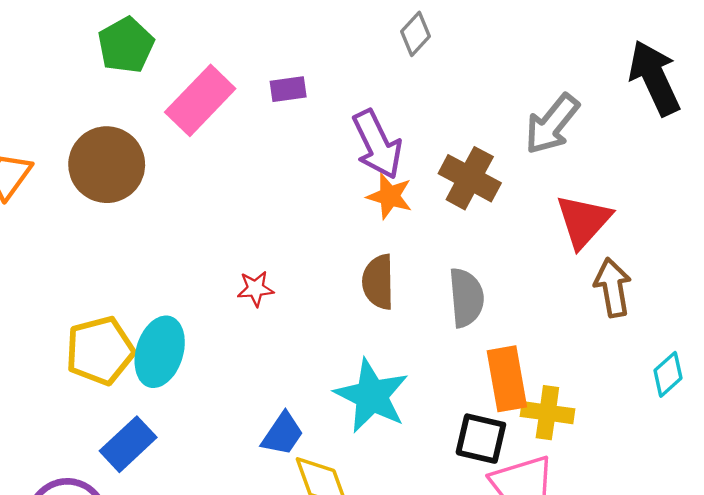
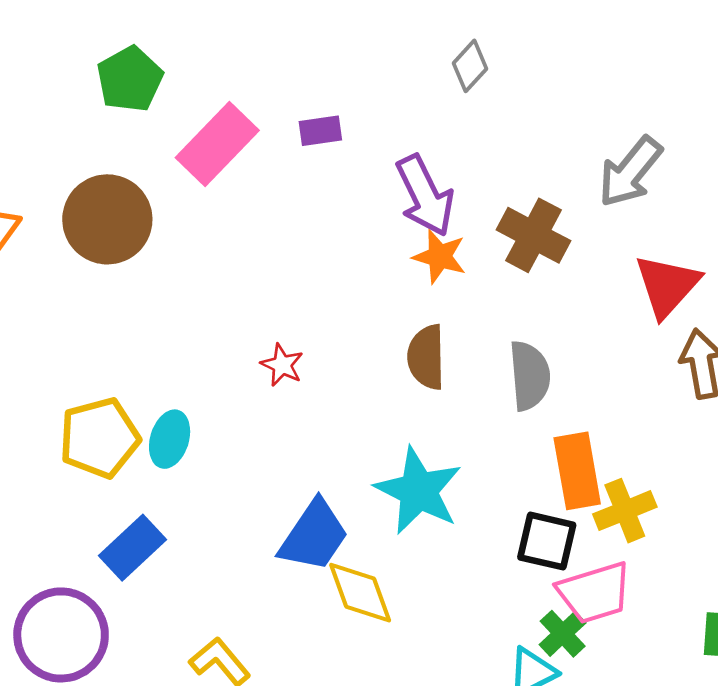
red star: (255, 289) -> (282, 365), turned 30
cyan ellipse: (160, 352) -> (170, 439), size x0.7
yellow cross: (547, 413) -> (625, 511), turned -30
blue trapezoid: (283, 434) -> (314, 536), size x1.4

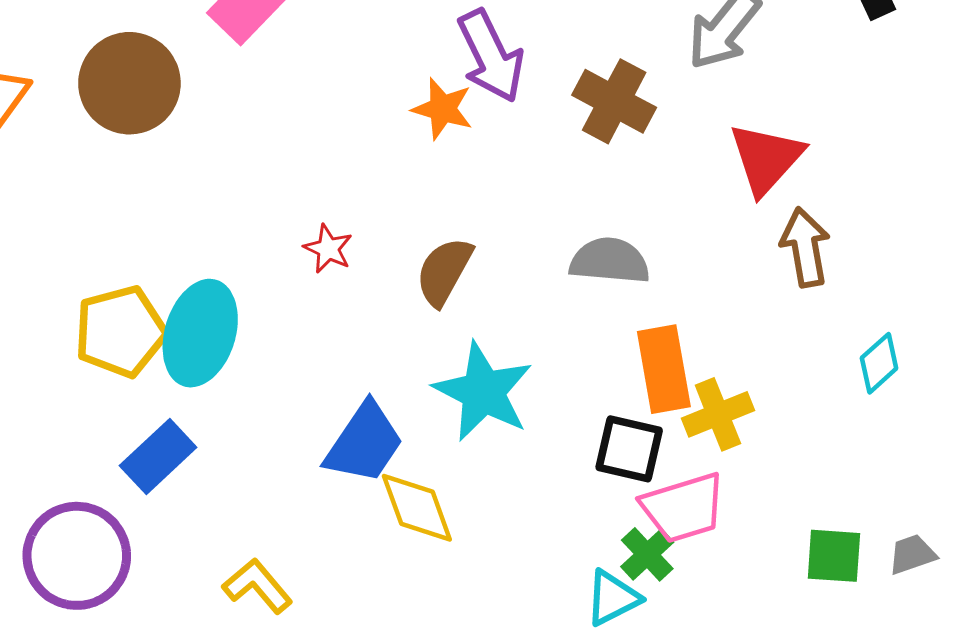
orange star: (440, 256) -> (443, 109), moved
brown semicircle: (426, 357) -> (444, 271), moved, turned 30
gray semicircle: (530, 376) -> (610, 261), turned -80
cyan ellipse: (170, 439) -> (200, 333), size x1.6

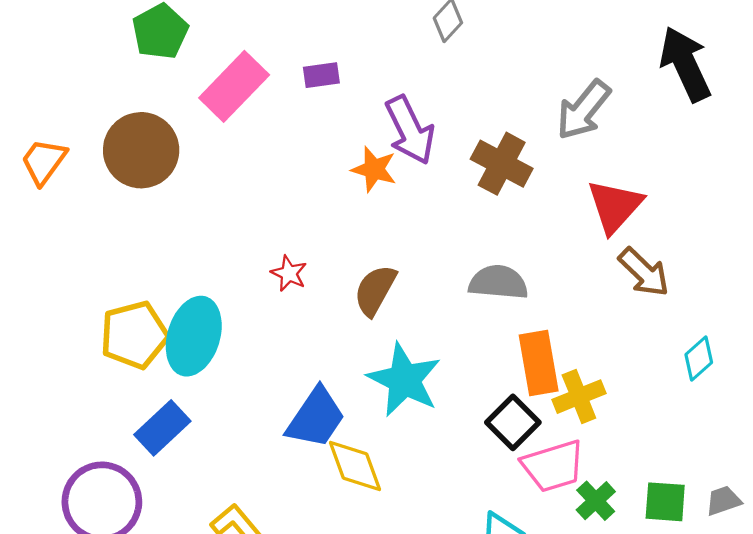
brown arrow: (805, 247) -> (644, 272), turned 144
black square: (629, 449) -> (513, 422), turned 32
green cross: (647, 554) -> (596, 501), moved

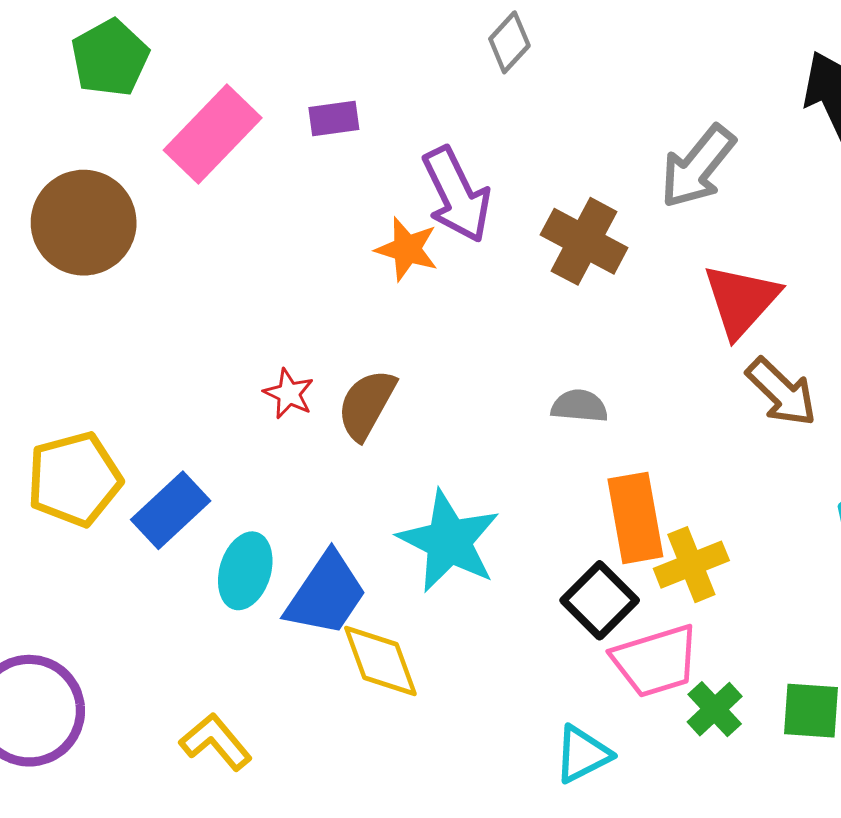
gray semicircle: (498, 282) -> (579, 406), size x0.7
brown semicircle: (375, 290) -> (366, 404), moved
cyan ellipse: (194, 336) -> (245, 571), moved, size x0.7
blue rectangle: (162, 428) -> (171, 510), moved

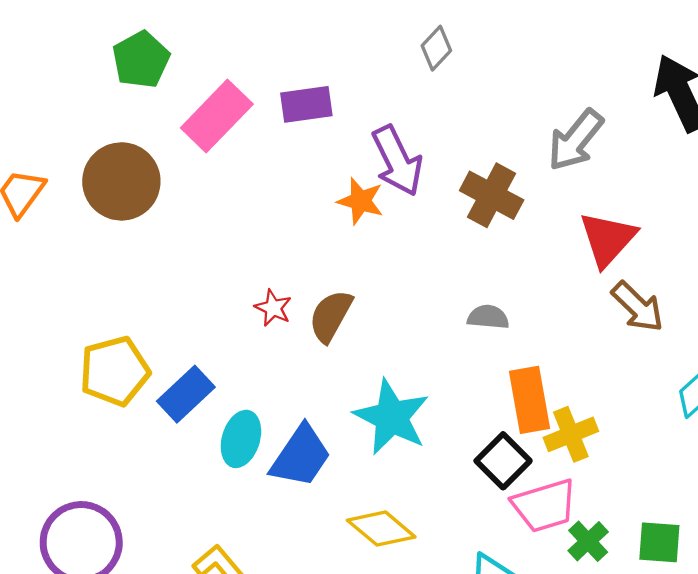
purple rectangle: (334, 119) -> (306, 104), size x1.4
yellow diamond: (380, 661) -> (381, 529), moved, turned -30

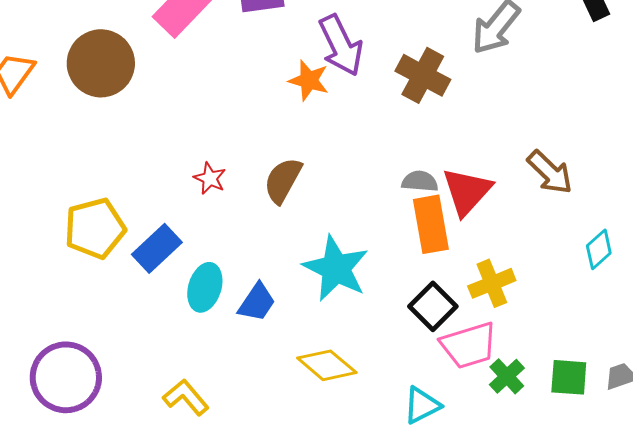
red triangle: (608, 239) -> (467, 191), moved
red star: (273, 308) -> (210, 178), moved
orange rectangle: (529, 400) -> (431, 224), moved
blue trapezoid: (301, 456) -> (257, 302), size x0.7

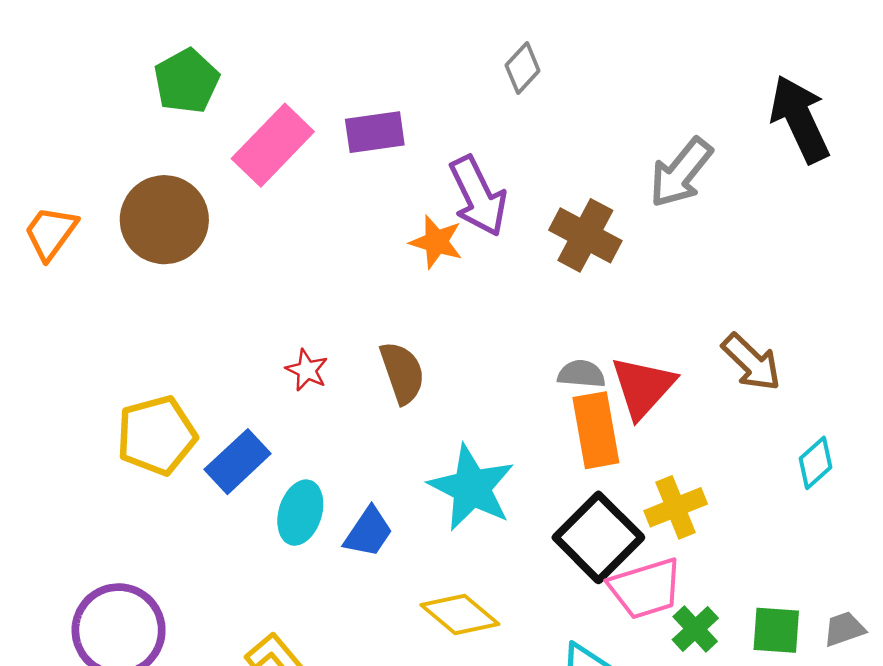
brown semicircle: (283, 180) -> (402, 373), turned 132
black square: (433, 306) -> (598, 537), size x1.4

